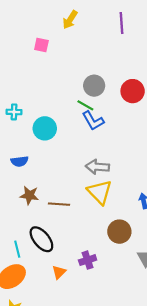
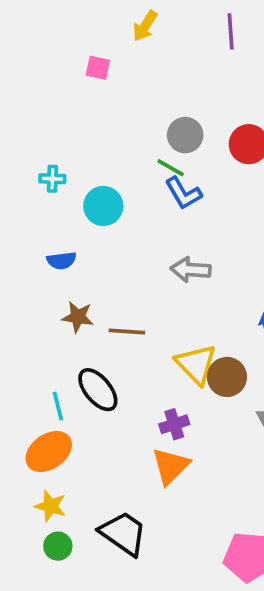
yellow triangle: (100, 192) -> (196, 364), moved
orange triangle: (59, 272) -> (171, 466), moved, size x1.6

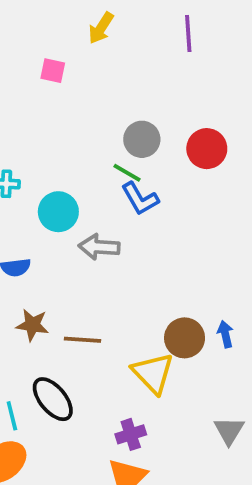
gray arrow: (191, 270) -> (99, 247), moved
brown circle: (227, 377) -> (185, 338), moved

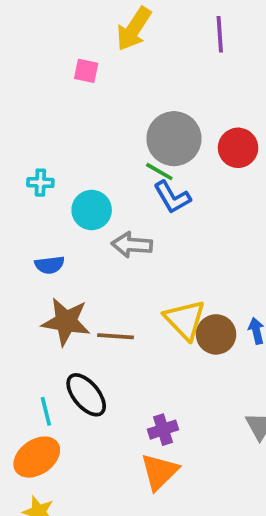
yellow arrow: (101, 28) -> (134, 29), size x1.4
gray circle: (142, 139) -> (174, 139), size x1.5
brown star: (32, 325) -> (66, 322), size x1.5
yellow triangle: (153, 373) -> (185, 320), moved

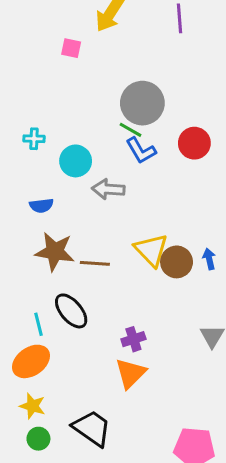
red circle: (238, 148) -> (194, 143), moved

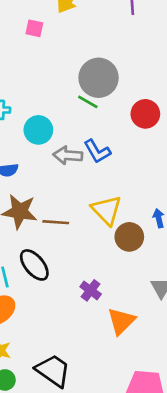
blue L-shape: (141, 151) -> (97, 151), moved
brown circle: (177, 262) -> (129, 237), moved
purple cross: (133, 339) -> (91, 290), turned -35
orange triangle: (131, 373) -> (121, 321), moved

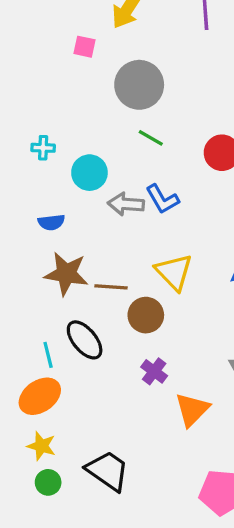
gray circle: (99, 78) -> (139, 85), moved
brown circle: (129, 237) -> (146, 315), moved

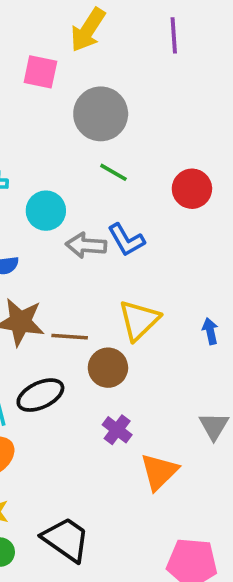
pink square: (85, 47) -> (40, 72), size x1.4
yellow triangle: (174, 272) -> (139, 320), turned 30
black ellipse: (85, 340) -> (40, 395), turned -75

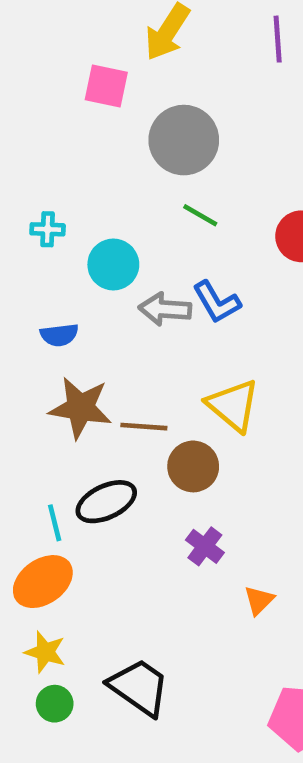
yellow triangle: (139, 320) -> (233, 405), turned -36
orange triangle: (159, 472) -> (259, 600), size x0.6

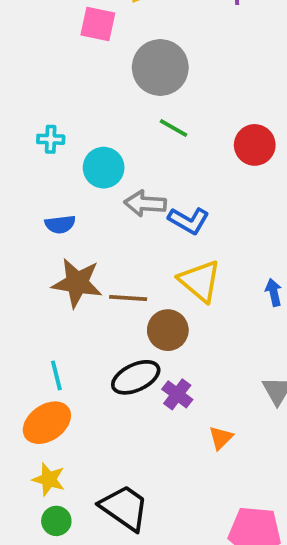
blue L-shape: (217, 302) -> (189, 221), moved, turned -30
black ellipse: (106, 502) -> (136, 377), moved

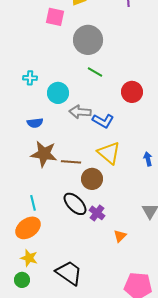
red circle: (255, 145) -> (132, 92), moved
black ellipse: (136, 377) -> (75, 204), turned 70
green circle: (56, 521) -> (22, 280), moved

